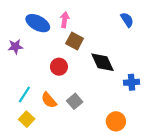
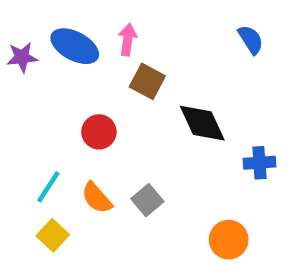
purple star: (15, 47) -> (22, 57), moved
red circle: (59, 67) -> (99, 132), moved

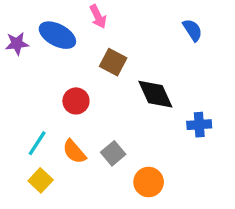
pink arrow: (128, 40) -> (98, 17), moved, turned 145
orange circle: (229, 240) -> (149, 182), moved

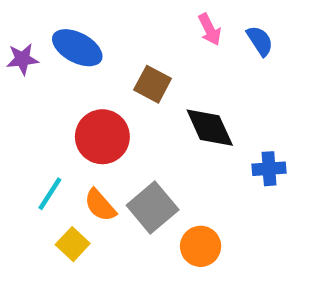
pink arrow: (98, 17) -> (210, 29), moved
red circle: (76, 101) -> (102, 137), size x1.5
gray square: (113, 153) -> (153, 207), size x1.5
yellow square: (41, 180) -> (73, 244), moved

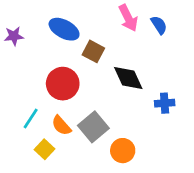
pink arrow: (210, 29) -> (128, 18), size x1.4
blue ellipse: (77, 48) -> (64, 29), moved

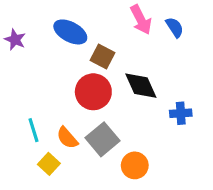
purple star: (14, 36) -> (15, 40), turned 30
red circle: (63, 84) -> (93, 92), moved
cyan line: (31, 118) -> (33, 130), turned -50

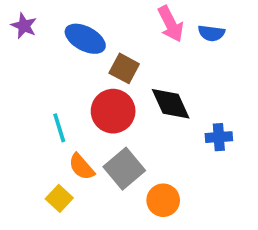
blue semicircle: (175, 27) -> (211, 33), turned 130
purple star: (15, 40) -> (24, 26), moved
cyan line: (33, 130) -> (59, 128), moved

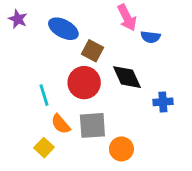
blue semicircle: (211, 33) -> (150, 37), moved
gray square: (124, 169) -> (92, 125), turned 36

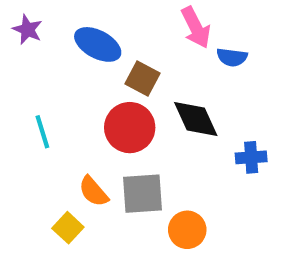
cyan line: (44, 95) -> (42, 132), moved

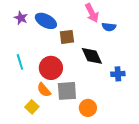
purple star: (27, 30) -> (21, 18), moved
brown square: (142, 79) -> (67, 37), turned -35
red circle: (130, 128) -> (51, 68), moved

